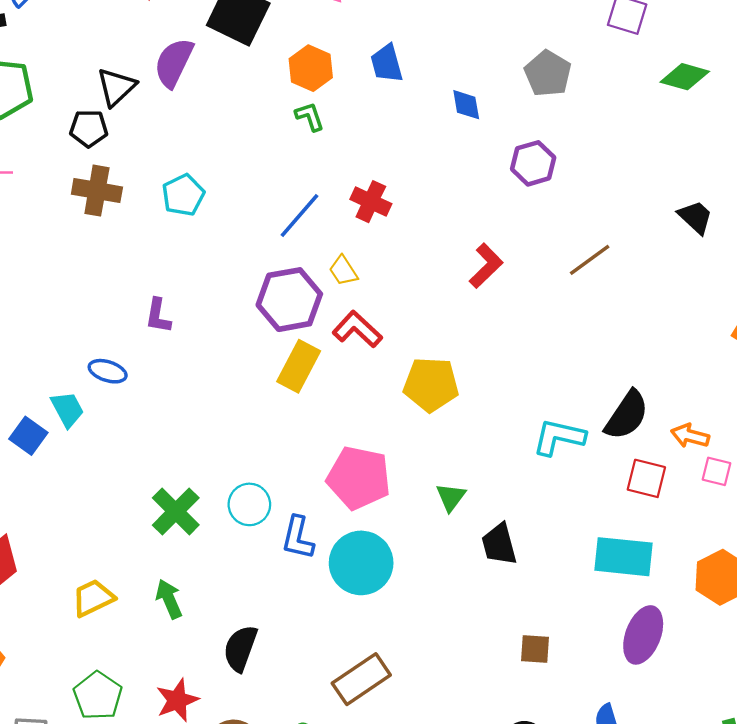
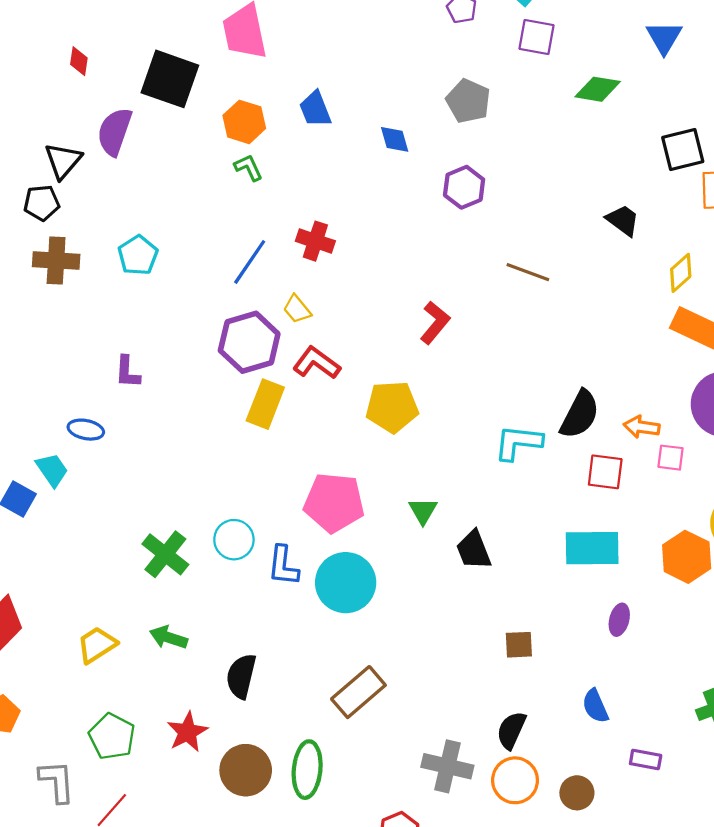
brown line: (590, 260) -> (528, 272), turned 63
red L-shape: (486, 266) -> (435, 323), moved
green arrow: (169, 599) -> (169, 637), turned -42
purple ellipse: (643, 635) -> (619, 620), size x0.6

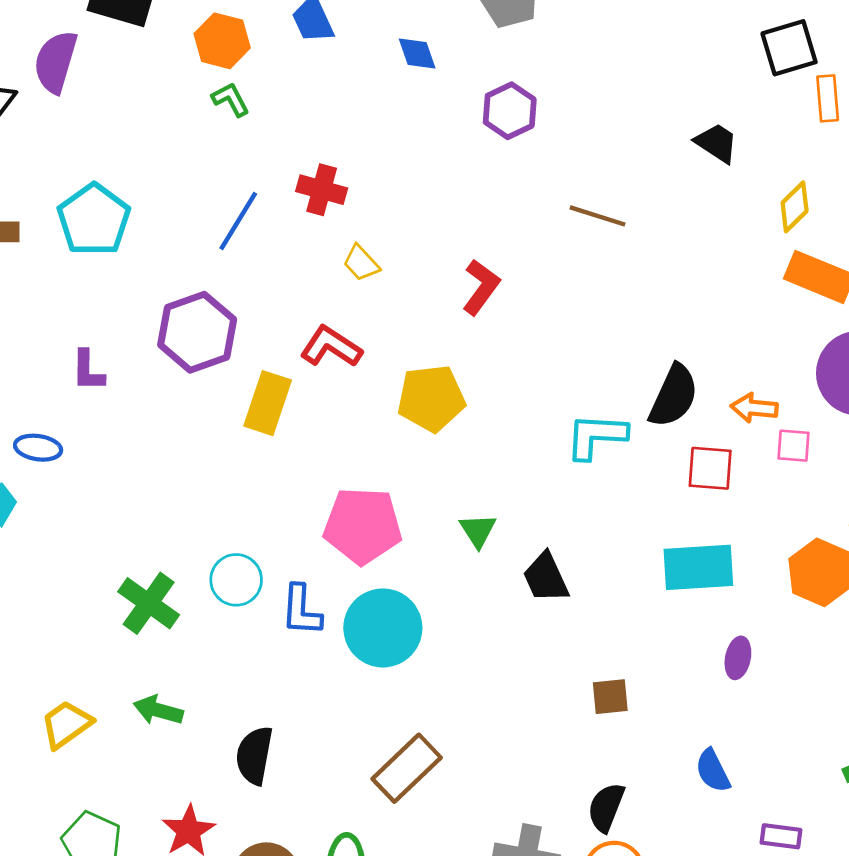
cyan pentagon: (138, 255) -> (94, 220), size x1.4
yellow trapezoid: (297, 309) -> (361, 263), moved
purple hexagon: (249, 342) -> (197, 332), moved

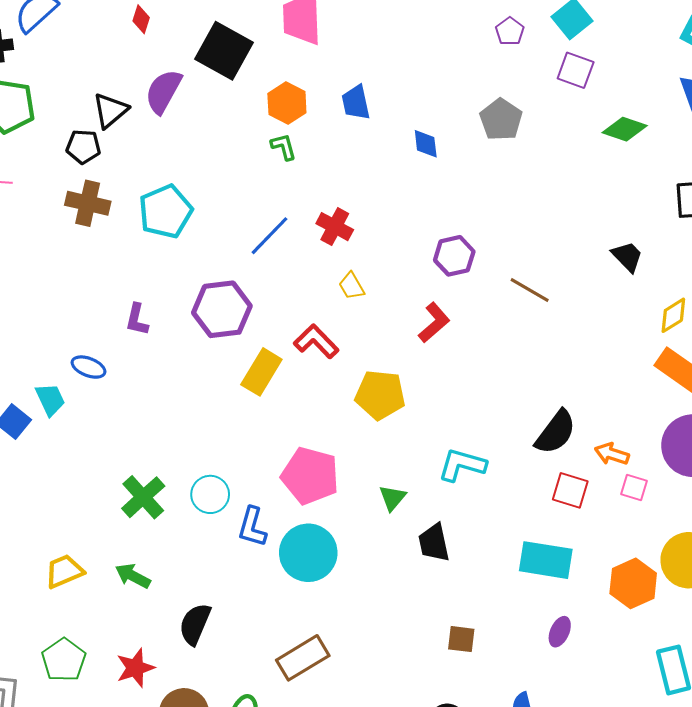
purple hexagon: (510, 111) -> (454, 256), moved
cyan L-shape: (596, 436) -> (462, 465), moved

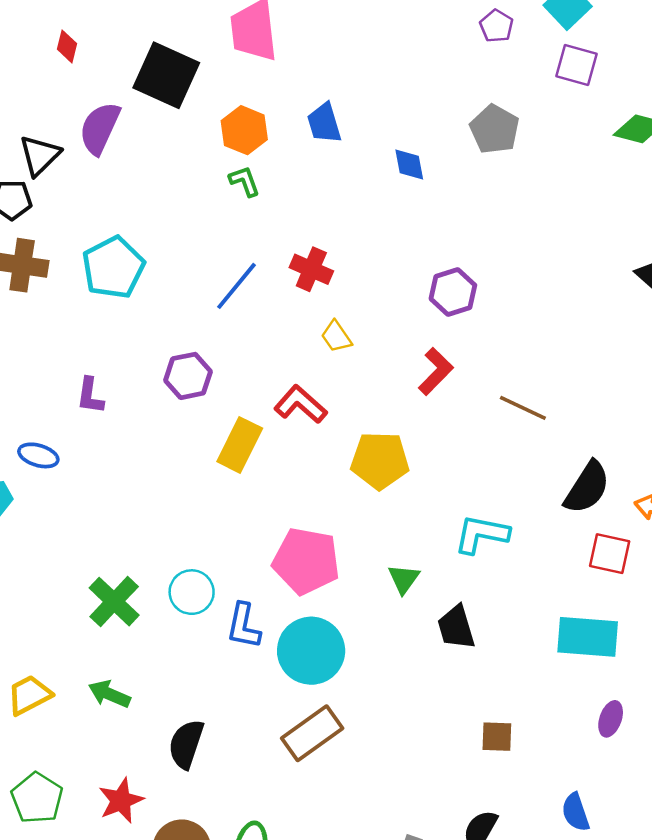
brown line: (530, 290) -> (523, 408), moved
purple hexagon: (222, 309) -> (188, 376), size x0.7
brown rectangle: (303, 658) -> (312, 733), moved

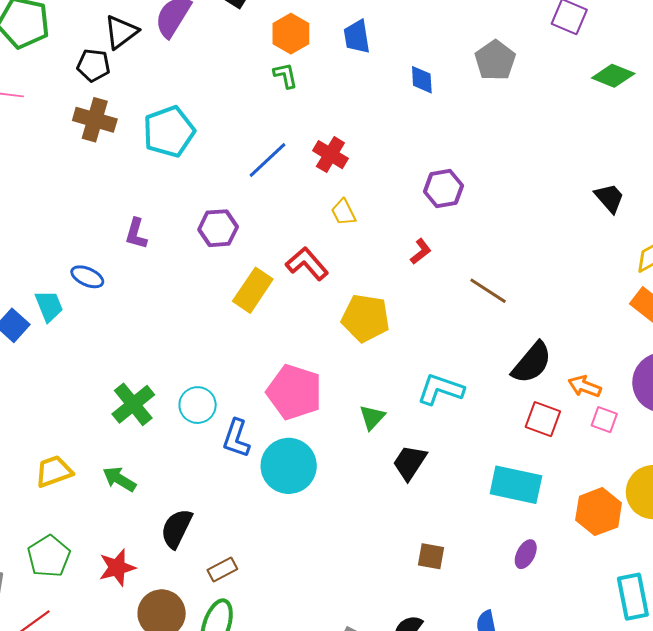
red L-shape: (436, 371) -> (421, 252), size x0.7
black trapezoid: (456, 627) -> (410, 463), turned 42
brown rectangle: (312, 733) -> (222, 570), moved, size x0.6

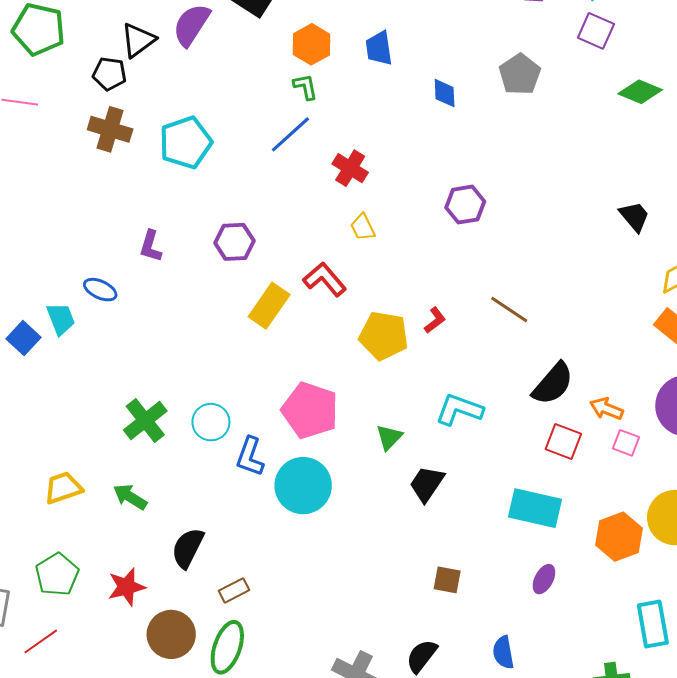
blue line: (268, 160) -> (290, 134), moved
red L-shape: (421, 252) -> (435, 320), moved

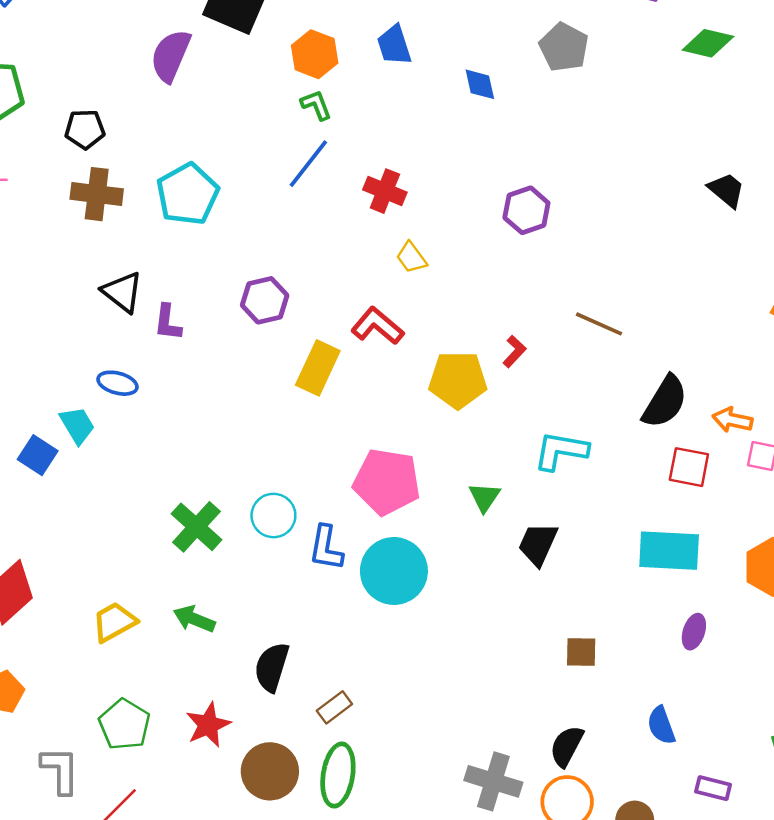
black triangle: (138, 40) -> (122, 292), moved, turned -36

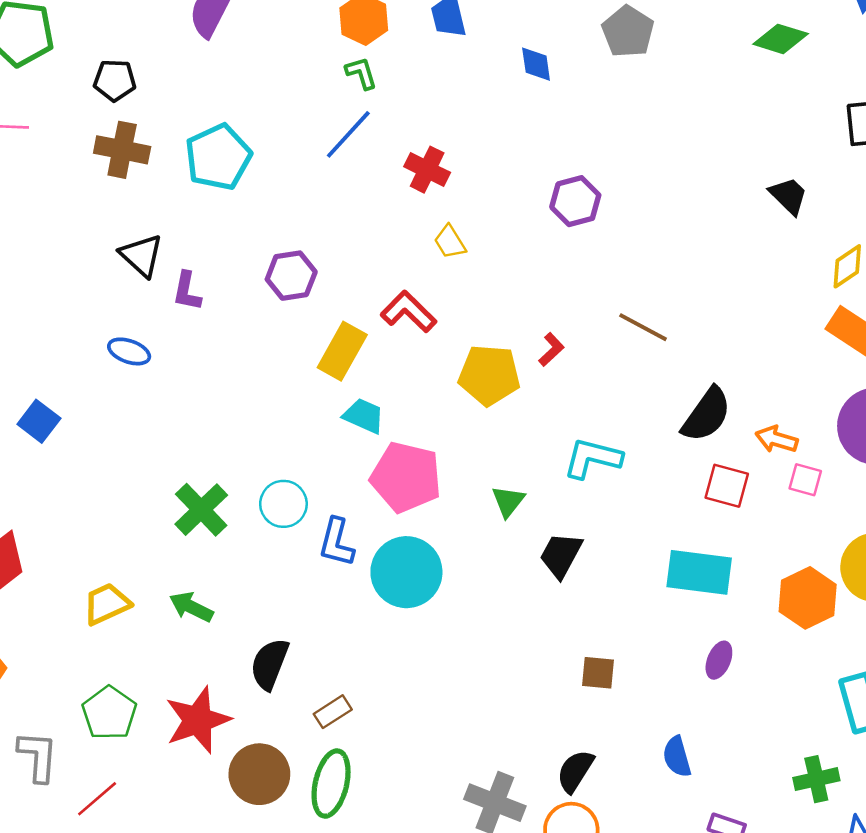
cyan trapezoid: (77, 425) -> (364, 416), moved, turned -39
red star: (208, 725) -> (198, 720), size x1.4

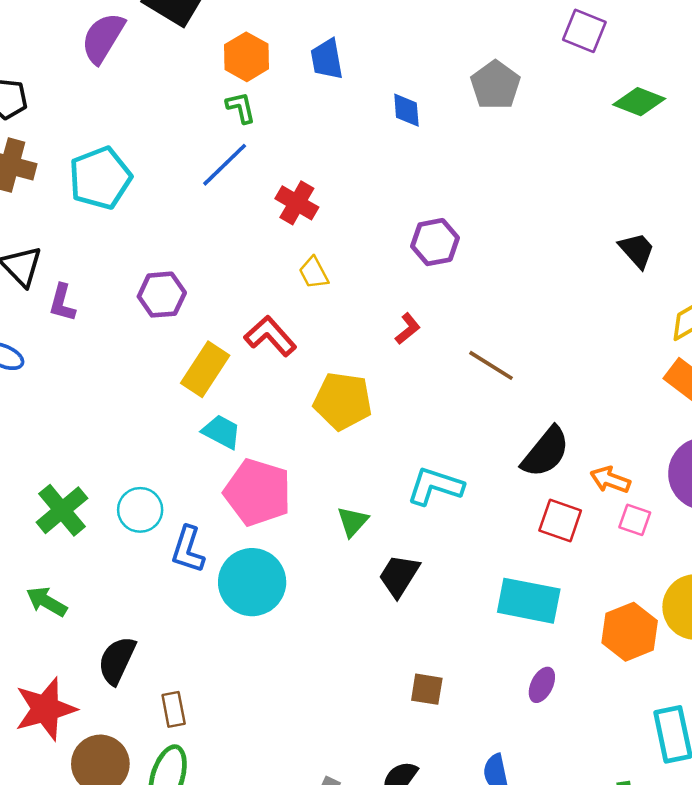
red L-shape: (551, 349) -> (408, 329), moved
brown rectangle: (333, 712) -> (174, 709), turned -72

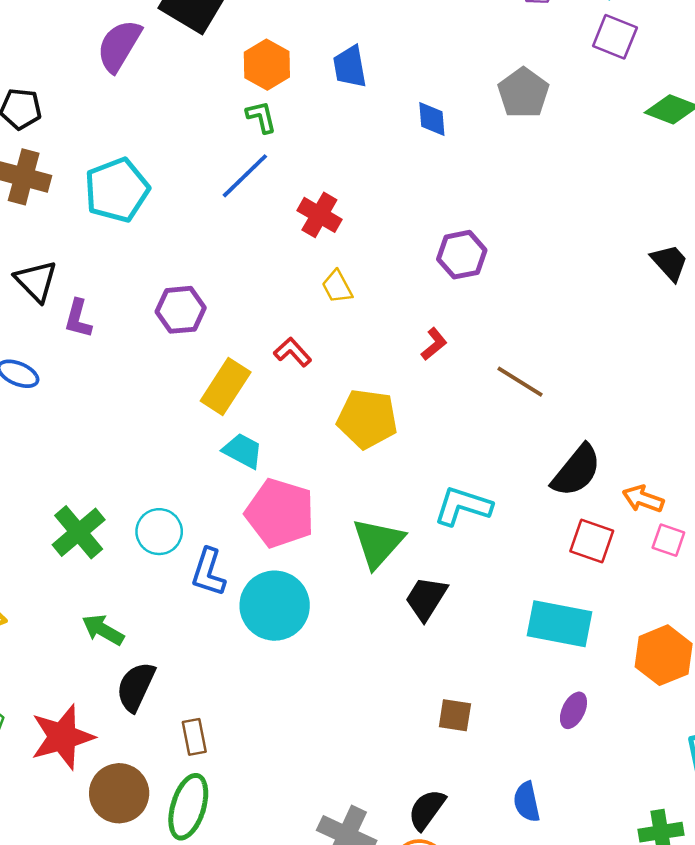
red L-shape: (270, 336) -> (293, 352), size x0.7
green triangle: (353, 522) -> (378, 543), size x1.6
green arrow: (47, 602) -> (103, 630), moved

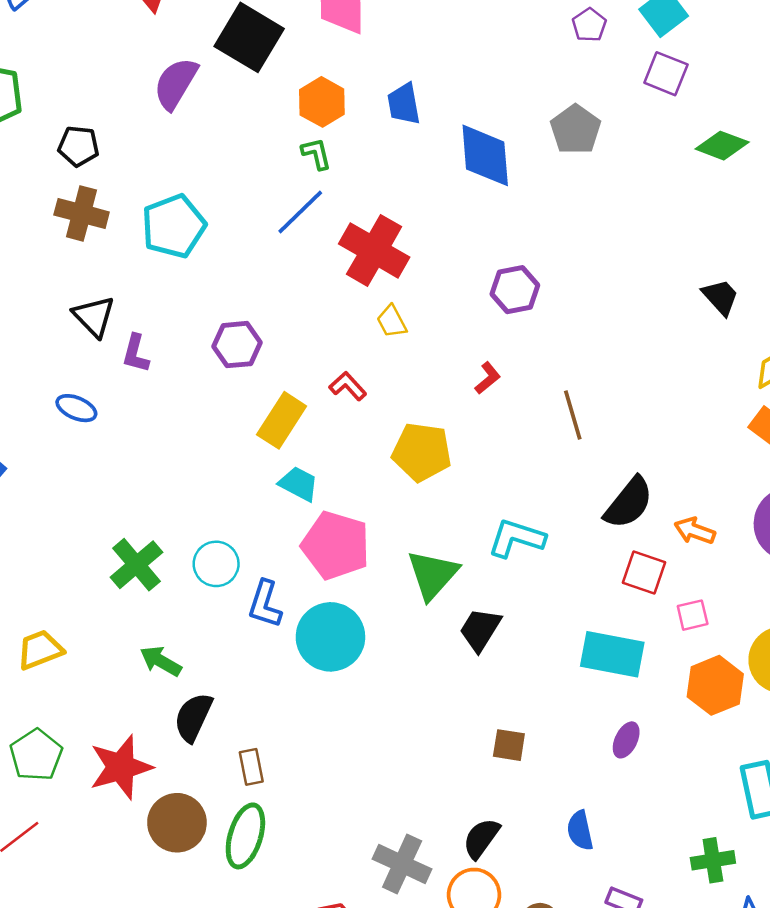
blue diamond: (432, 119) -> (485, 155), size x1.8
red cross: (319, 215) -> (374, 250), size x1.6
brown line: (520, 382) -> (573, 415), turned 42
pink square: (668, 540) -> (693, 615), moved, turned -32

